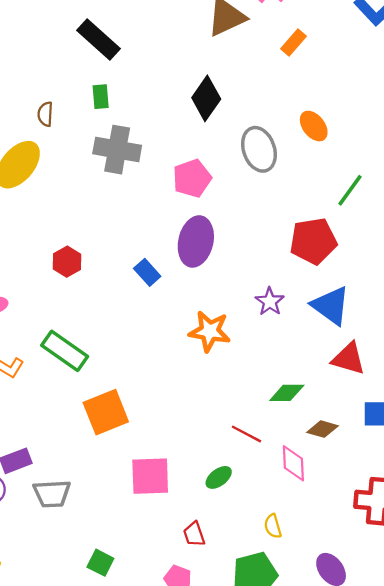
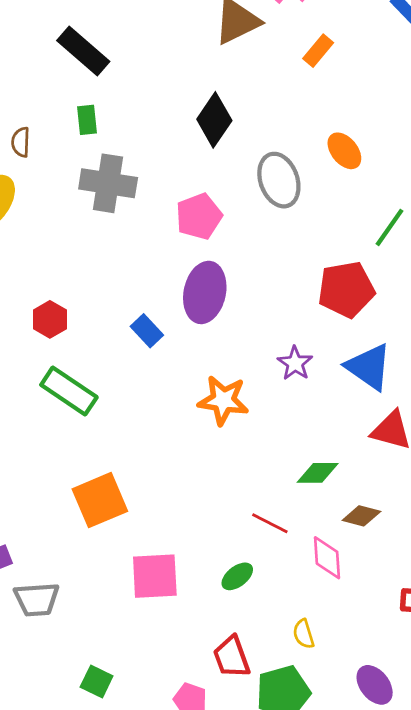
green rectangle: (65, 351) -> (69, 391), moved
red trapezoid: (194, 534) -> (232, 657), moved, size x1.4

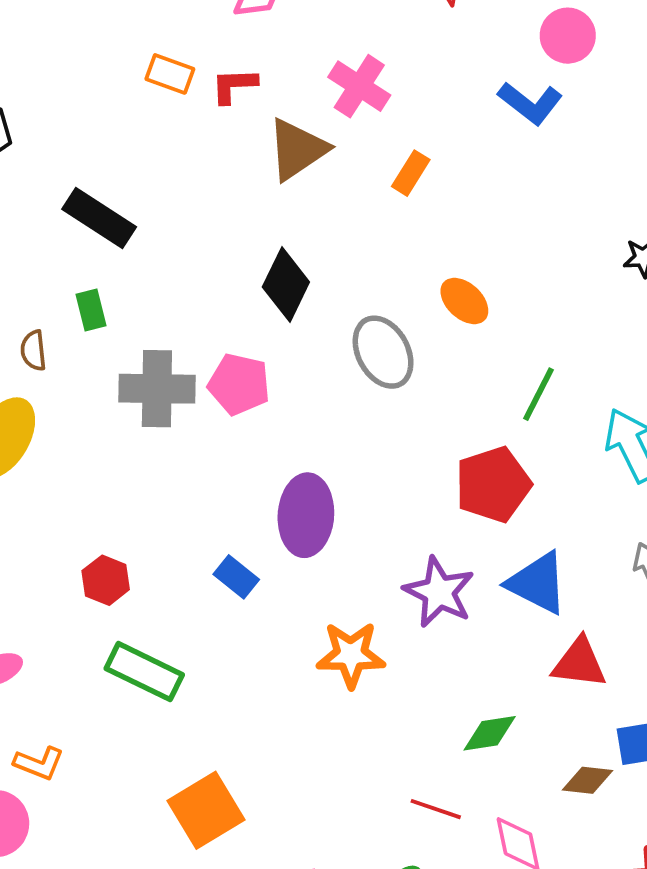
green rectangle: (87, 120) -> (91, 310), moved
pink pentagon: (199, 216) -> (239, 384), moved, turned -30
purple star: (295, 363) -> (439, 592), size x1.5
brown diamond: (361, 516) -> (588, 780), moved

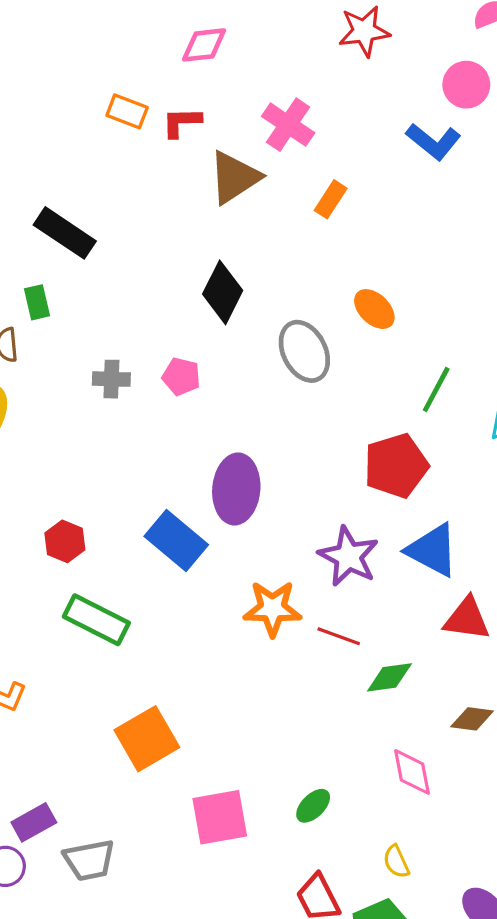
green rectangle: (91, 310) -> (37, 302), moved
pink pentagon: (239, 384) -> (181, 377), size x0.7
gray cross: (157, 389) -> (111, 379), size x0.6
blue rectangle: (236, 577) -> (176, 540), size x1.6
red line: (436, 809) -> (339, 636), moved

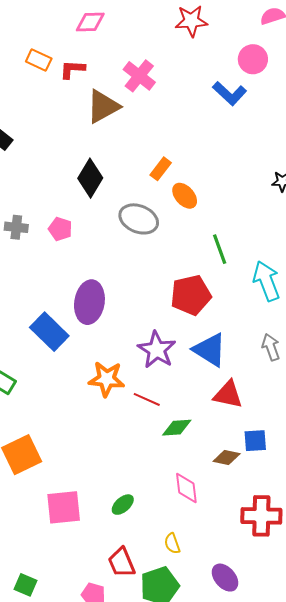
orange rectangle: (331, 199) -> (161, 169), moved
gray ellipse: (304, 351) -> (139, 219), turned -45
green line: (436, 389) -> (220, 249), turned -52

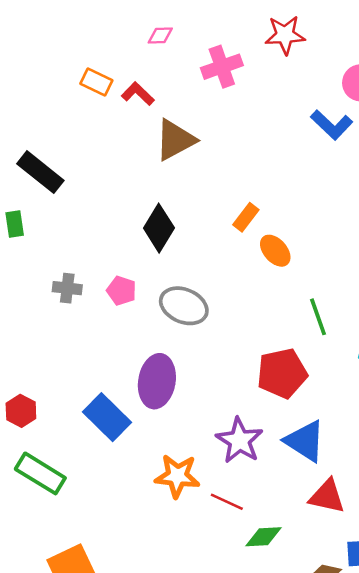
pink diamond: (90, 22) -> (160, 35), size x0.7
red L-shape: (72, 69) -> (138, 94), turned 40
pink cross: (139, 76) -> (222, 67), moved, turned 32
gray ellipse: (139, 219) -> (184, 306), moved

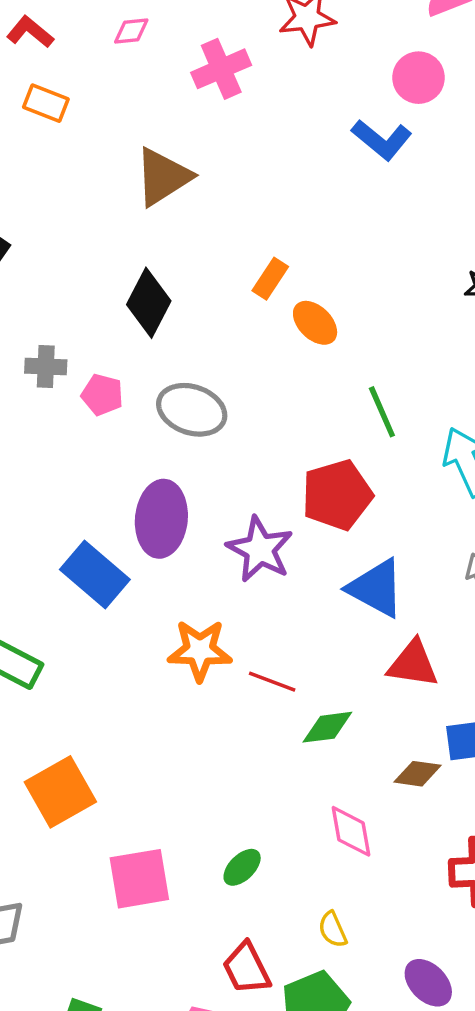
red L-shape: (138, 94) -> (30, 32), moved
gray cross: (67, 288) -> (46, 367), moved
purple star: (239, 441) -> (260, 549), moved

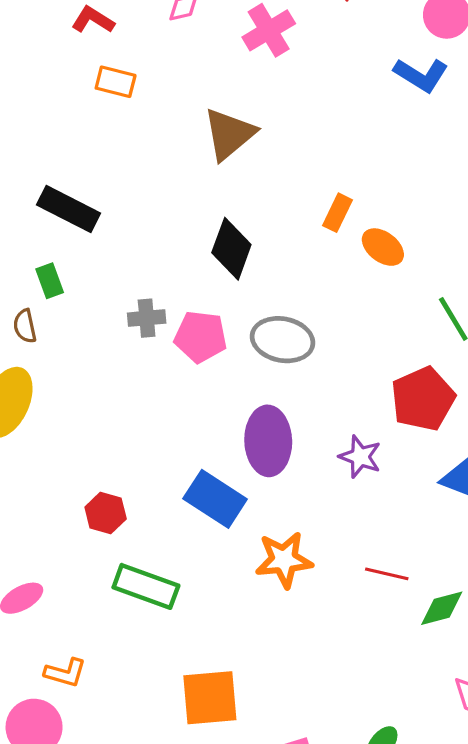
pink pentagon: (102, 395) -> (201, 337), size x1.4
purple star: (260, 549) -> (360, 457), size x0.7
orange star: (200, 650) -> (284, 560), moved
orange square: (60, 792) -> (210, 698), turned 32

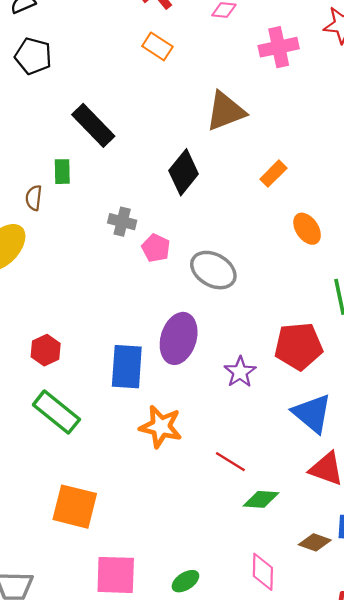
orange rectangle: (338, 213) -> (273, 174), moved
black diamond: (231, 249) -> (184, 172), moved
pink pentagon: (201, 337) -> (156, 248), size x0.7
blue rectangle: (215, 499) -> (127, 367), turned 42

